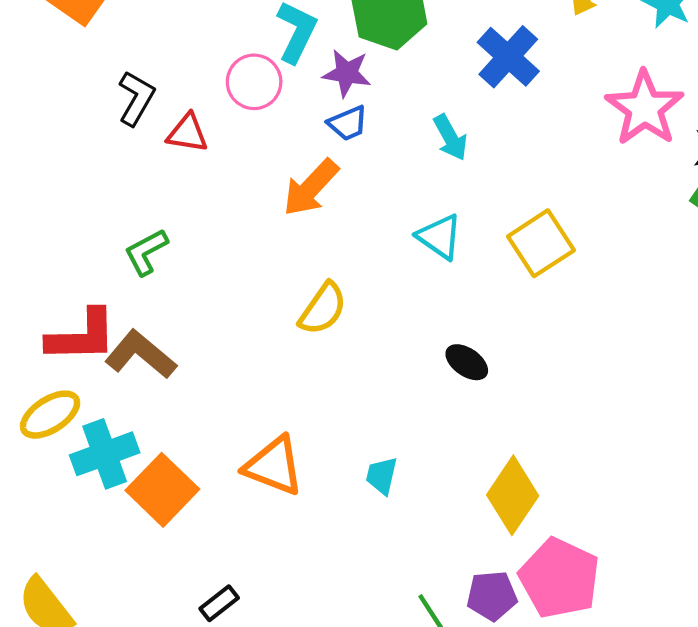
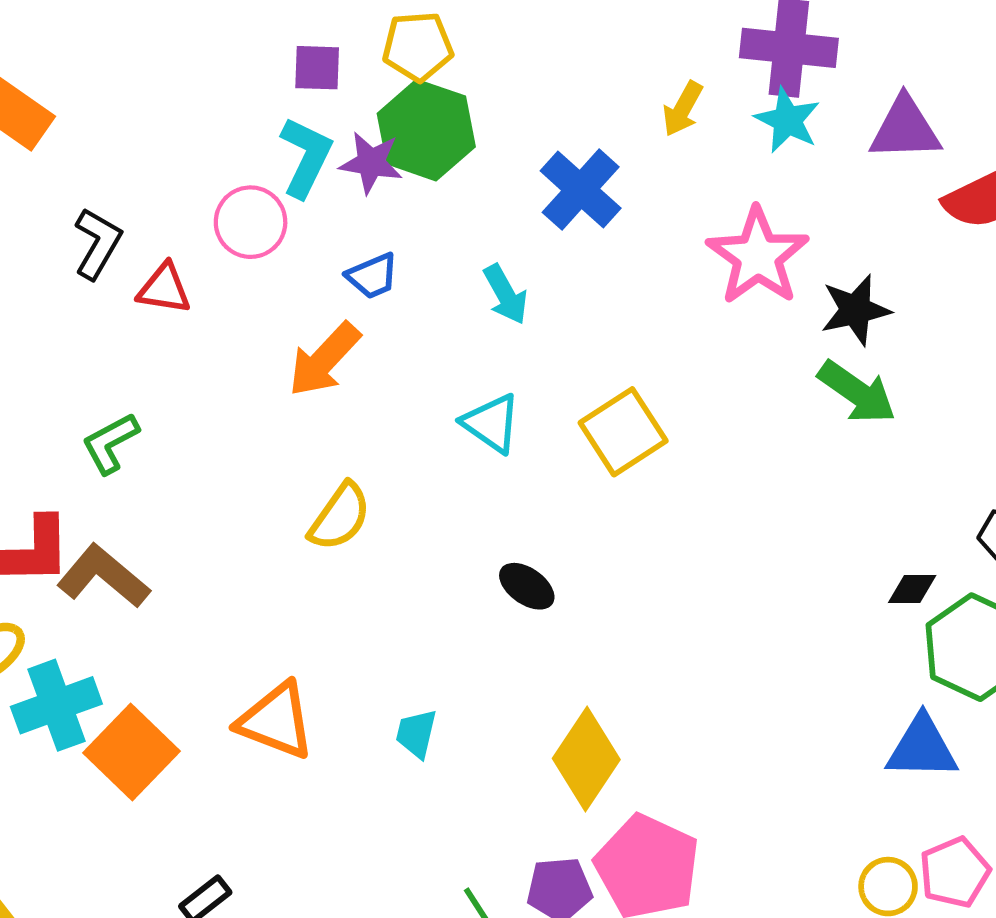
purple star: (347, 73) -> (371, 163), moved

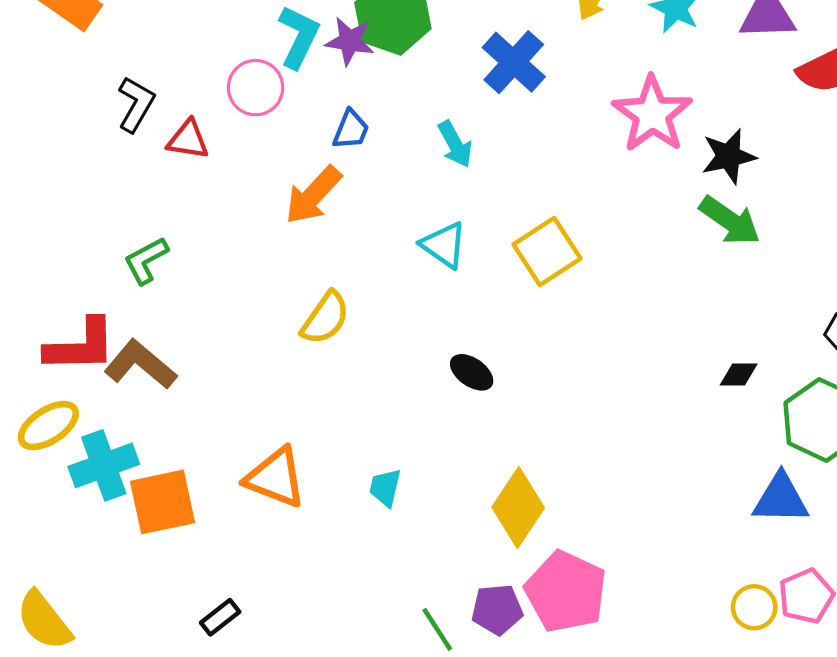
blue trapezoid: (372, 276) -> (351, 130), turned -45
black diamond: (912, 589) -> (739, 375), moved
orange square: (132, 752) -> (163, 502), turned 34

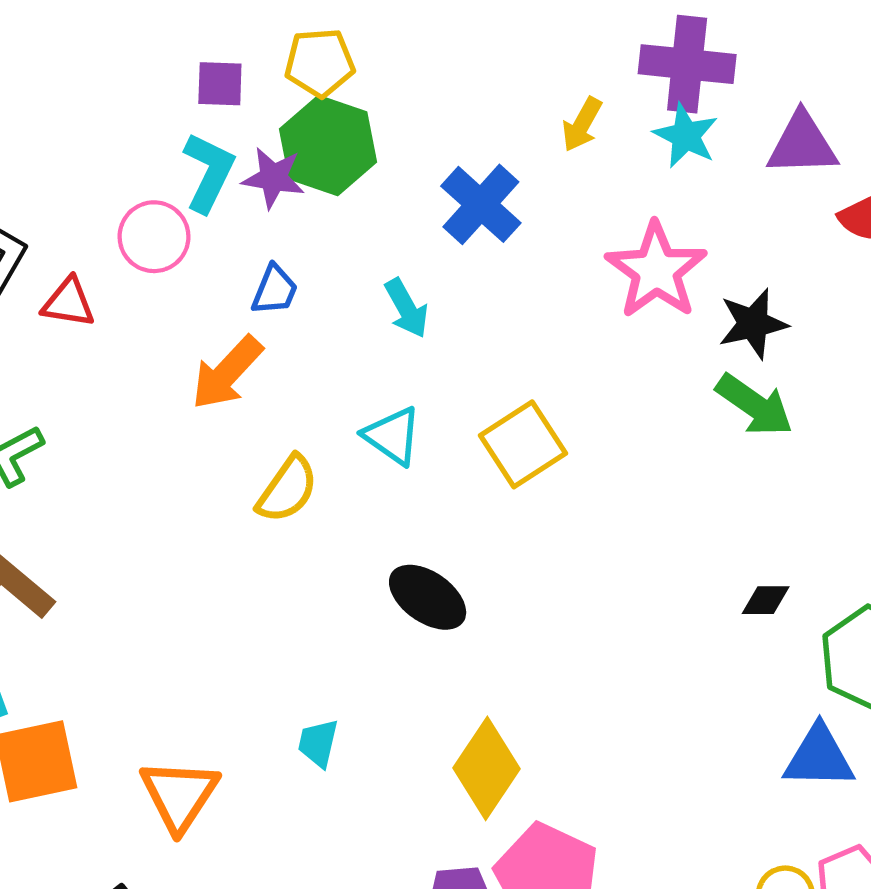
yellow semicircle: (325, 318) -> (287, 489), moved
black ellipse: (472, 372) -> (428, 597), size x1.4
orange triangle: (276, 478) -> (179, 795), moved, turned 42

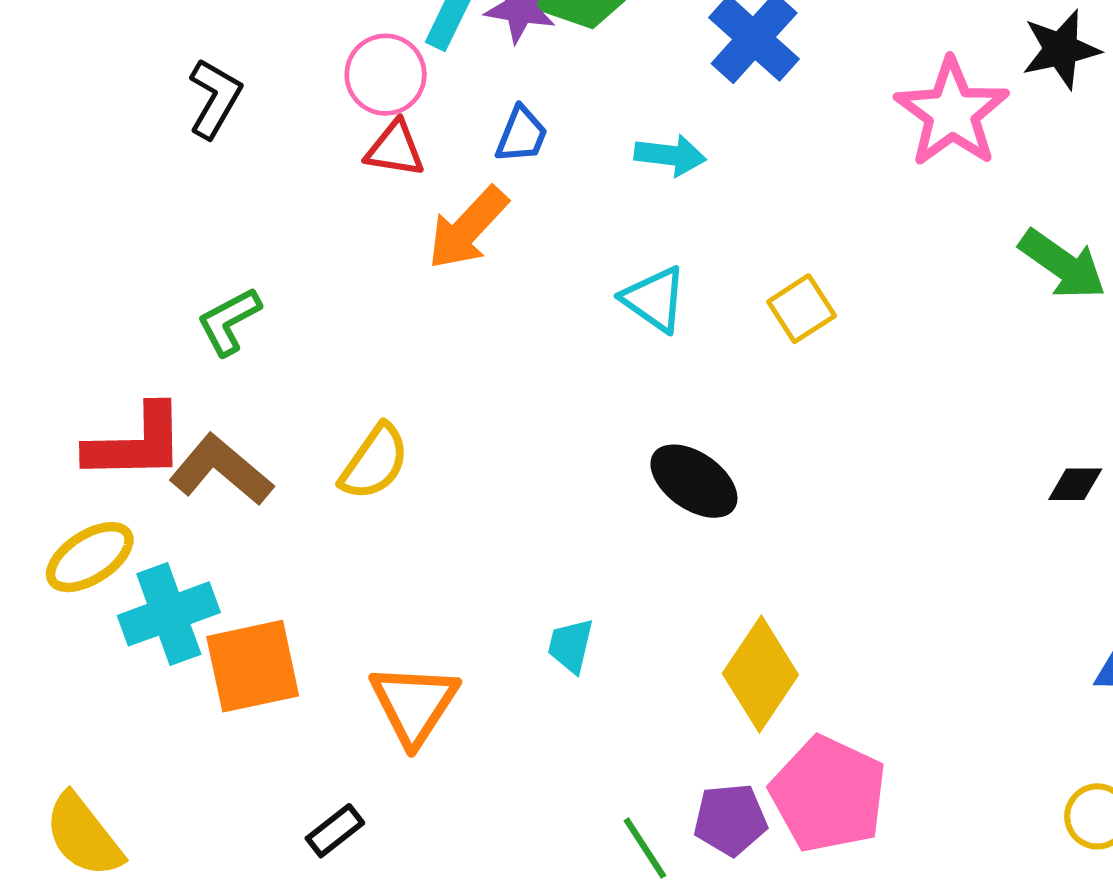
red triangle: (68, 303) -> (395, 149), moved
cyan arrow: (407, 308) -> (670, 155), turned -54
black star: (753, 324) -> (1061, 49), moved
yellow square: (523, 444) -> (802, 309), size x0.7
yellow semicircle: (287, 489) -> (374, 462), moved

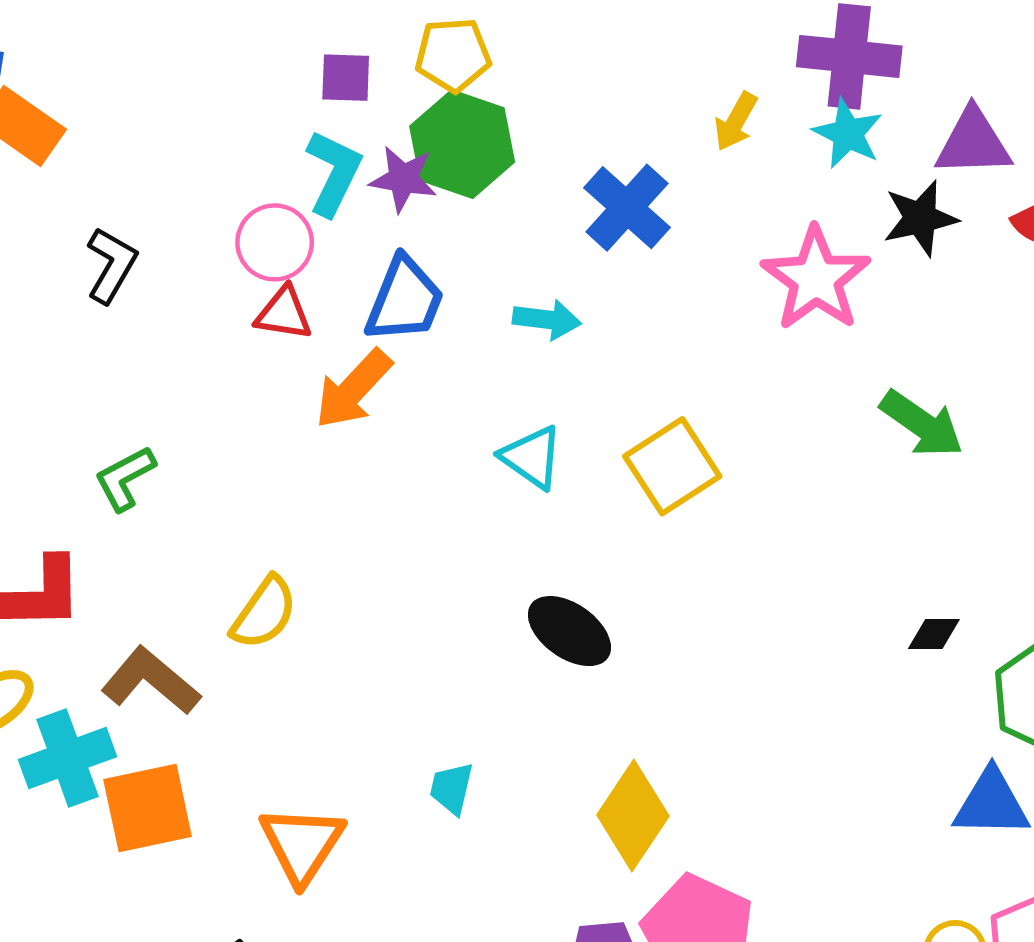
blue trapezoid: (522, 135) -> (405, 300), size x1.6
yellow square: (802, 309) -> (672, 466), size x1.5
brown L-shape: (221, 470) -> (151, 681), moved

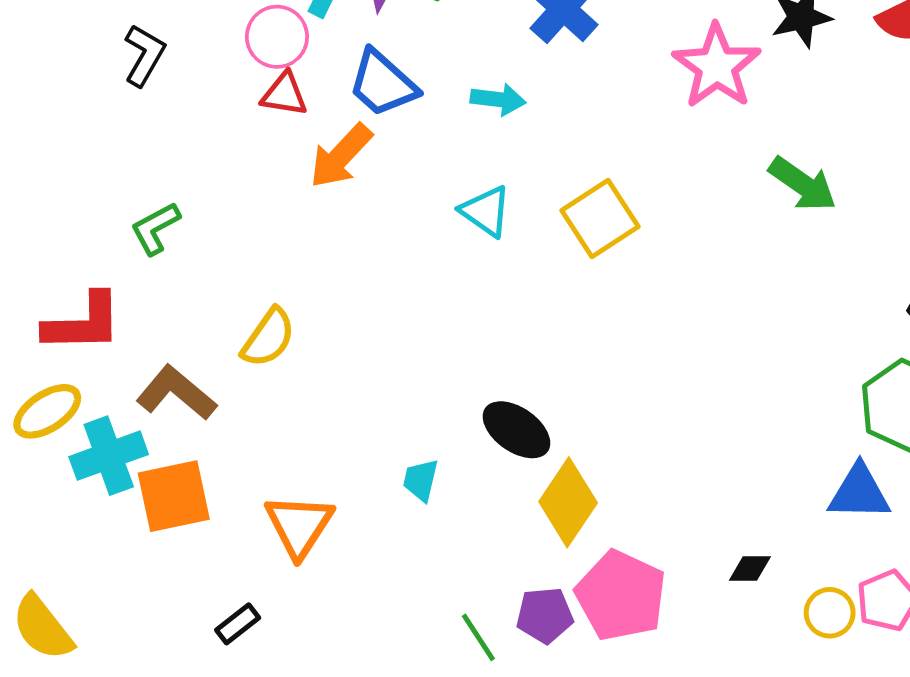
blue trapezoid: (405, 300) -> (383, 83), turned 110
black ellipse: (569, 631) -> (516, 430), moved
black diamond: (934, 634) -> (750, 569), moved

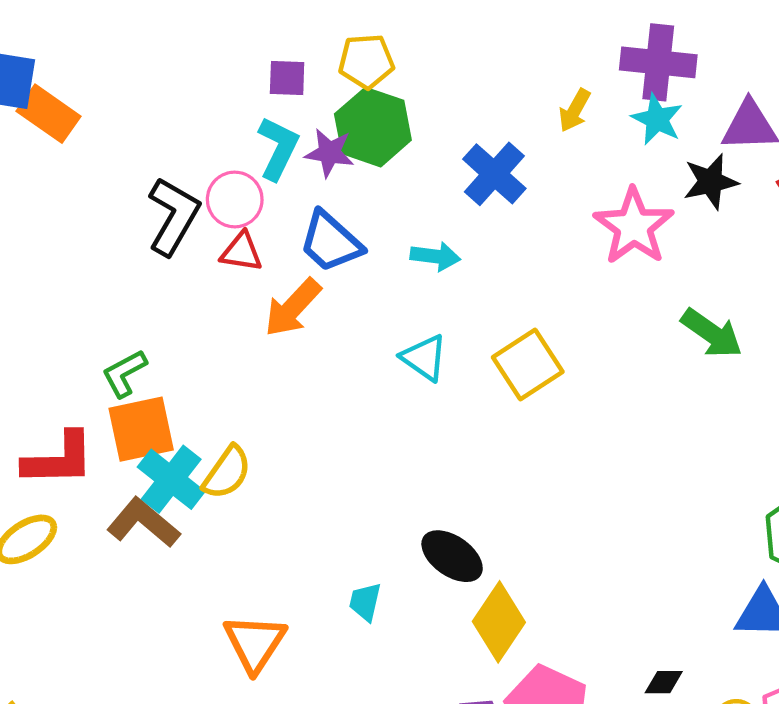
black L-shape: (144, 55) -> (173, 216), moved, size x1.4
cyan cross: (109, 456) -> (171, 479), moved, turned -32
orange square: (174, 496) -> (141, 429), moved

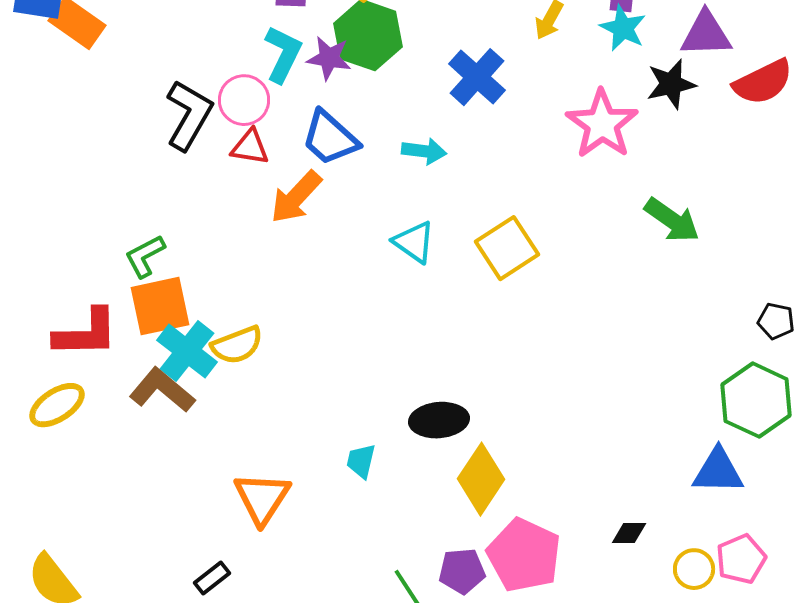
yellow semicircle: (227, 473) -> (237, 345), turned 34
black ellipse: (452, 556) -> (439, 420), turned -40

